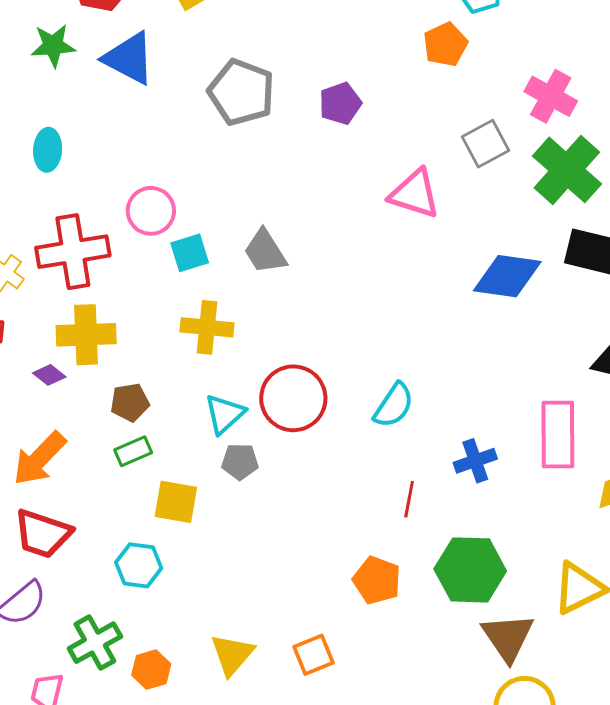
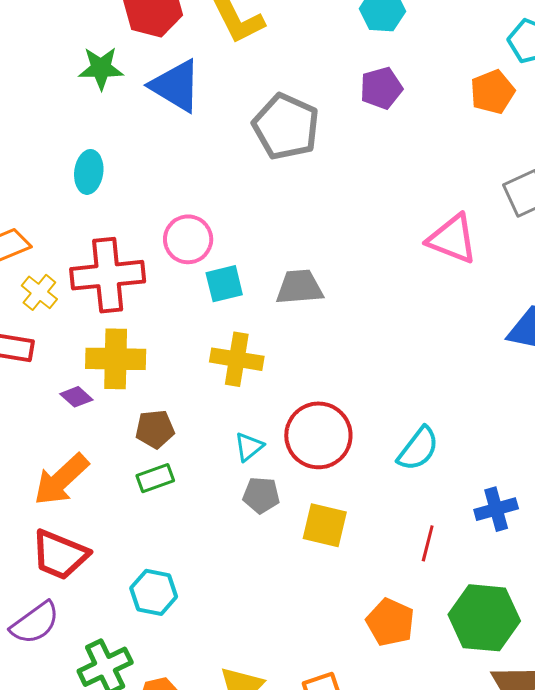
purple pentagon: (340, 103) -> (381, 88), moved
gray trapezoid: (265, 252) -> (299, 287), turned 114
cyan triangle: (225, 414) -> (249, 447), size x0.7
yellow square: (176, 502) -> (325, 525), moved

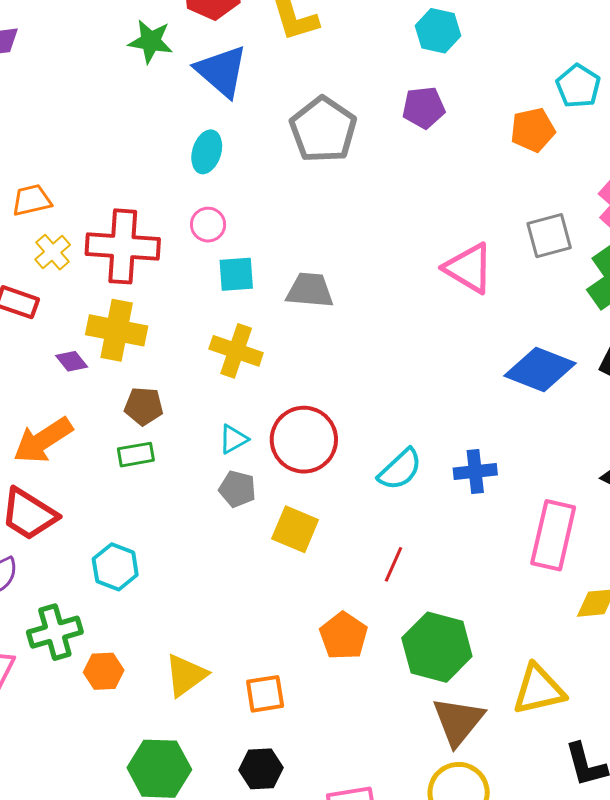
cyan ellipse: (89, 172) -> (207, 152), moved
pink circle: (188, 239) -> (208, 225), size x0.7
blue cross: (496, 509) -> (475, 471), moved

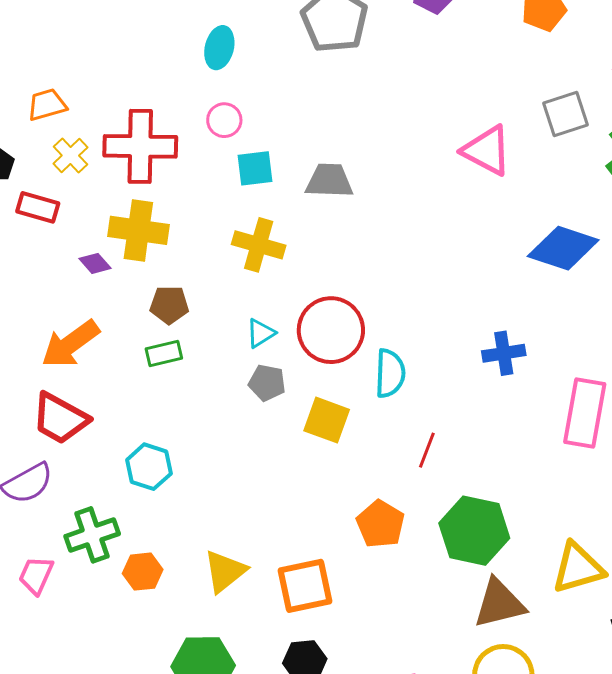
cyan semicircle: (400, 469) -> (390, 373), moved, turned -42
orange square: (265, 694) -> (305, 586), size x1.4
brown triangle: (458, 721) -> (499, 604), turned 40

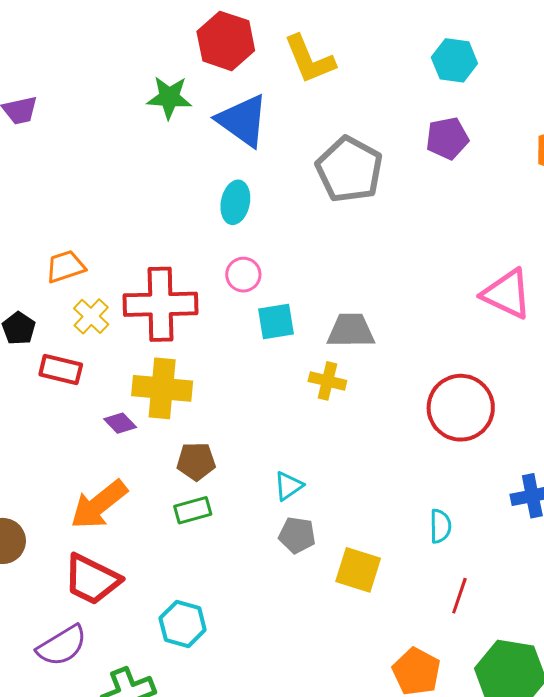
yellow cross: (259, 245) -> (327, 381), moved, size x0.7
red circle: (331, 330) -> (461, 408), moved
cyan semicircle: (390, 373) -> (440, 526), moved, size x0.7

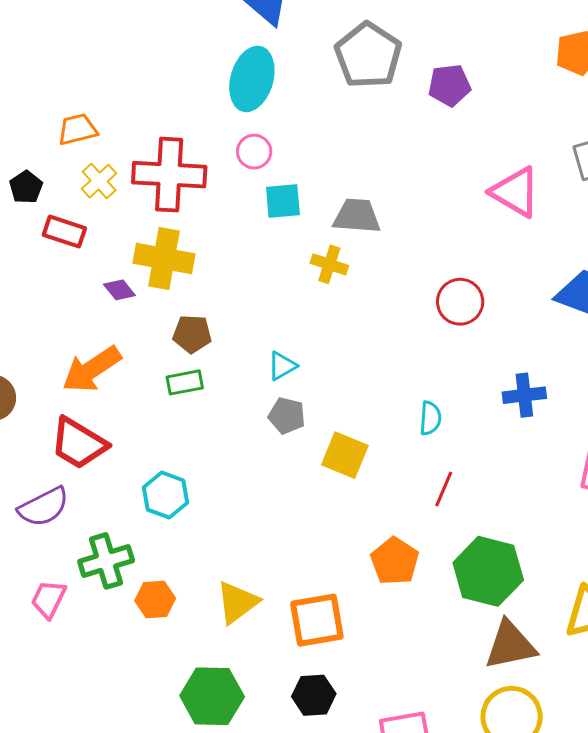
purple pentagon: (447, 138) -> (449, 85), moved
cyan ellipse: (235, 202) -> (252, 79), size x1.5
red circle: (461, 408) -> (460, 302), size x0.7

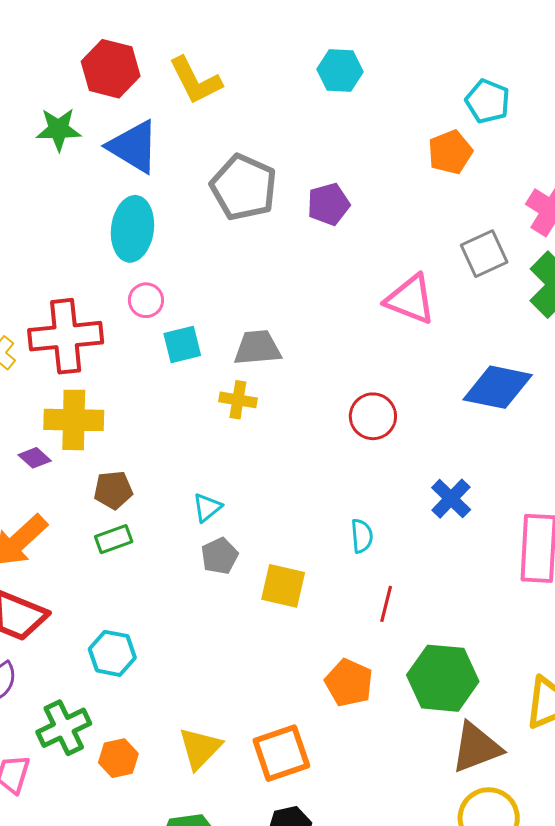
blue cross: (524, 395) -> (451, 499), turned -30
gray pentagon: (287, 416) -> (220, 556), turned -30

